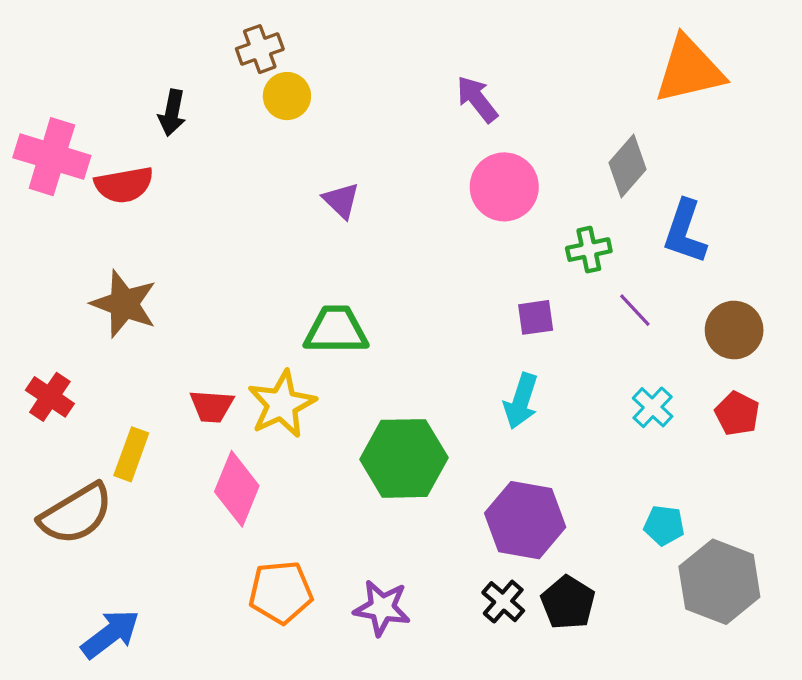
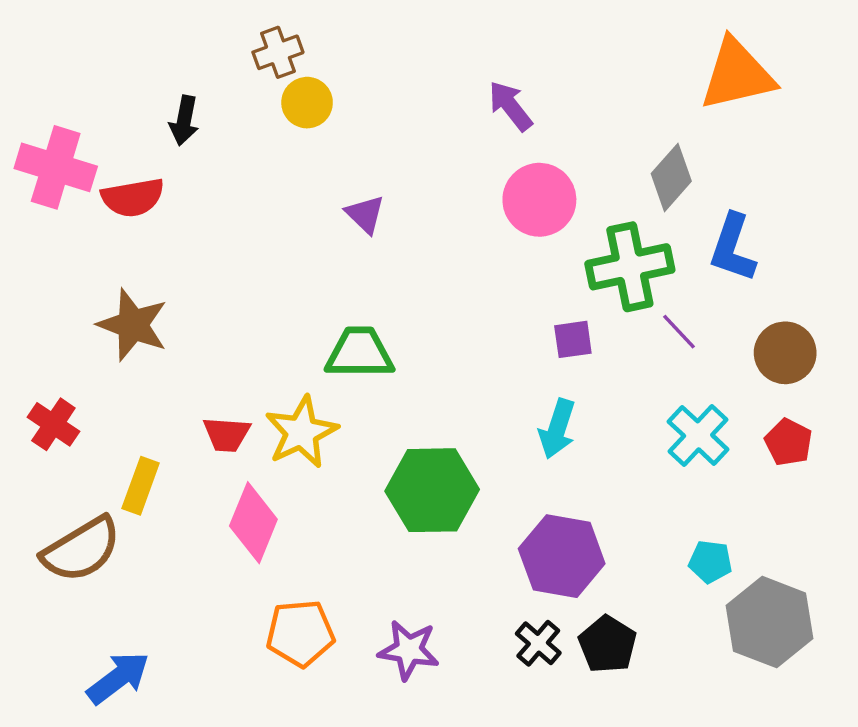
green cross: (589, 250) -> (630, 267), size x1.8
cyan cross: (653, 407) -> (698, 435), size x1.4

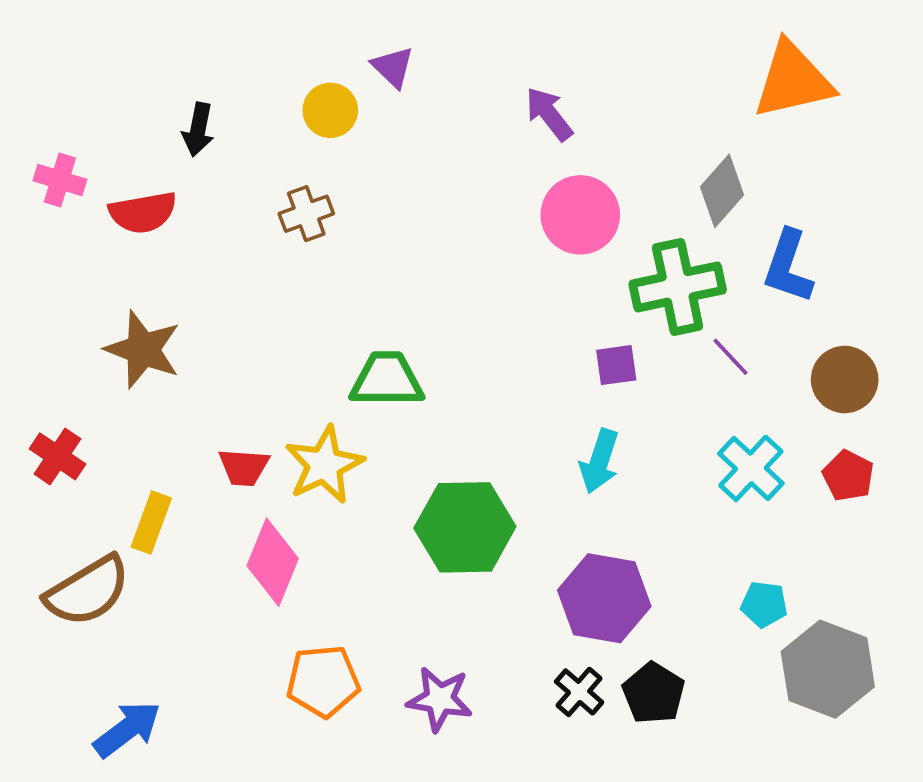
brown cross: (278, 52) -> (306, 214), moved
pink cross: (56, 167) -> (60, 180), size x0.6
purple triangle: (365, 214) -> (393, 67), moved

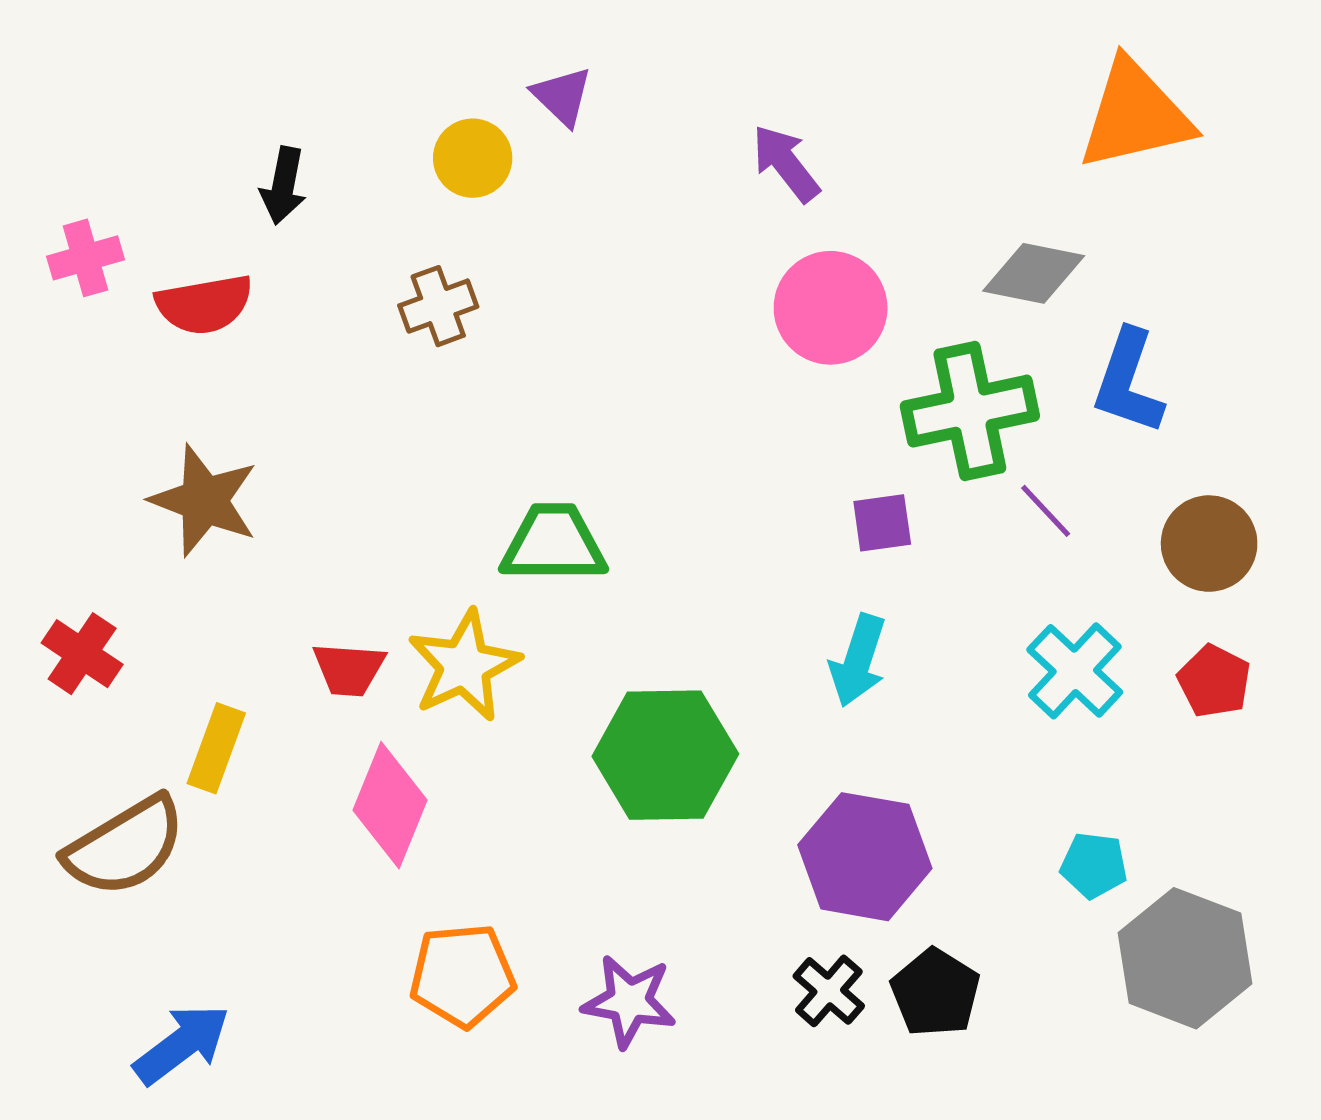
pink cross: (60, 180) -> (86, 258), turned -33
gray diamond: (722, 191) -> (1034, 273), turned 60

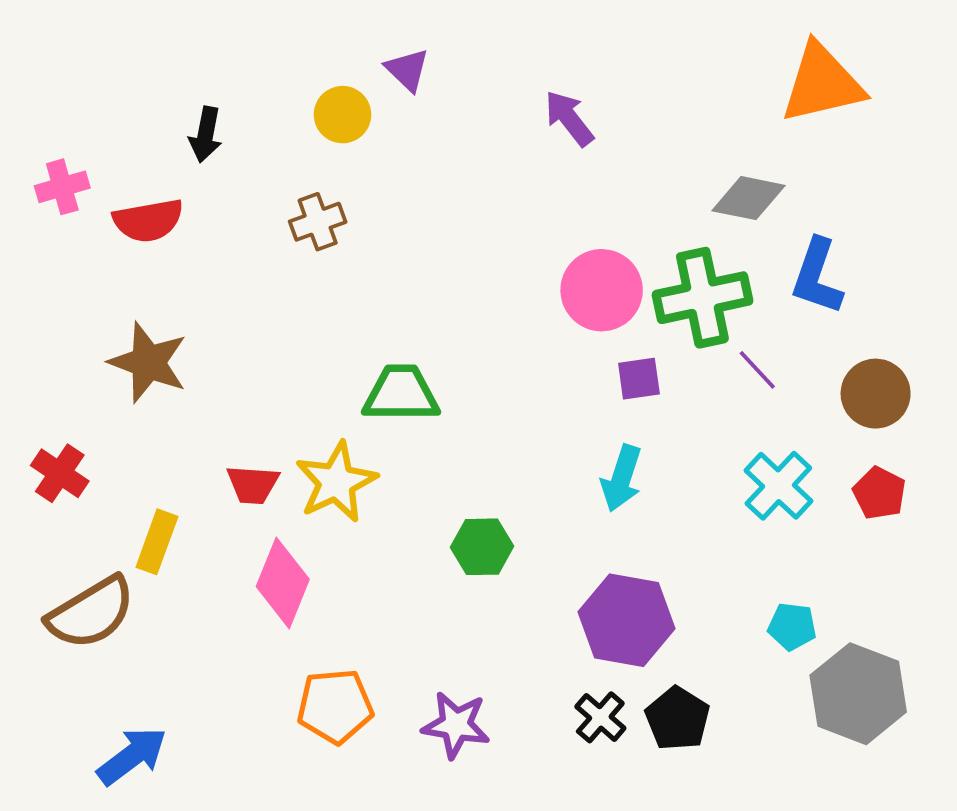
pink circle: (831, 308) -> (602, 290), moved
green hexagon: (665, 755) -> (482, 547), size x0.6

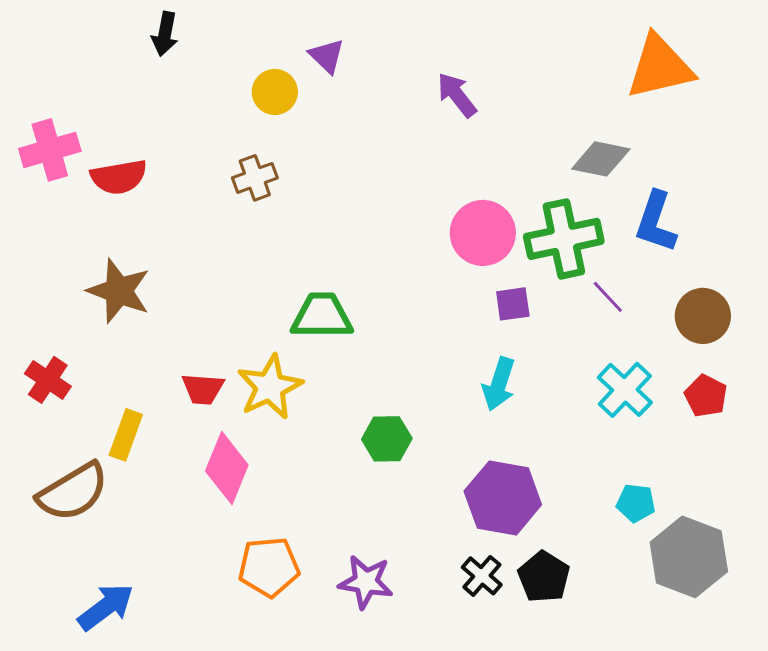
black arrow: (206, 135) -> (165, 34), moved
pink cross: (62, 187) -> (50, 150), size x1.4

